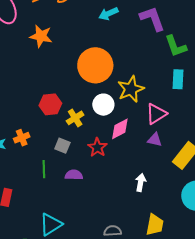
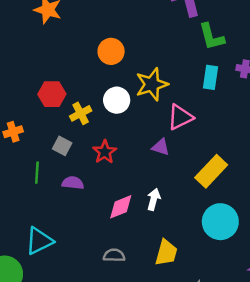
orange circle: (95, 65) -> (111, 51), size x0.6
pink diamond: (120, 129) -> (121, 207), moved
purple triangle: (155, 140) -> (161, 147), moved

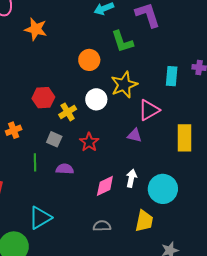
green L-shape: (211, 37) -> (122, 42), moved
yellow rectangle: (211, 171) -> (185, 138), moved, turned -40
cyan circle: (220, 222) -> (163, 189), moved

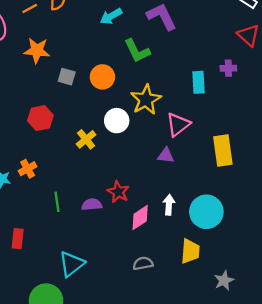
red hexagon: (43, 98) -> (40, 118), moved
gray square: (54, 139) -> (67, 77), moved
red star: (89, 142) -> (118, 192), moved

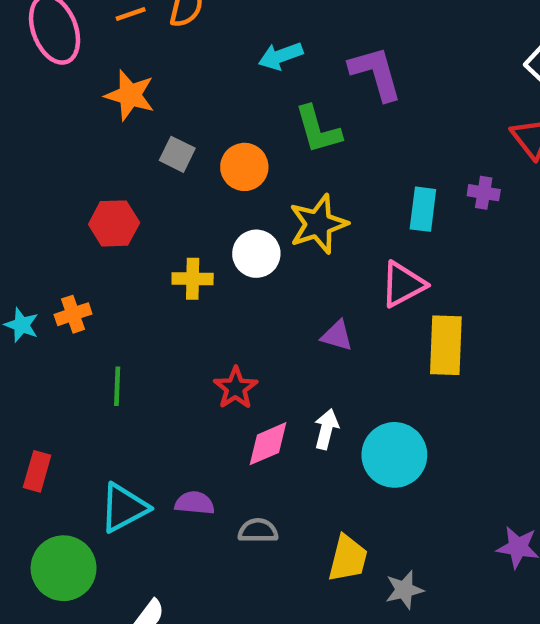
pink triangle: (178, 124) -> (403, 284), moved
yellow cross: (86, 139) -> (193, 279), turned 30
purple semicircle: (92, 205) -> (195, 503), moved
red rectangle: (18, 239) -> (37, 471), moved
yellow trapezoid: (190, 251) -> (348, 558), moved

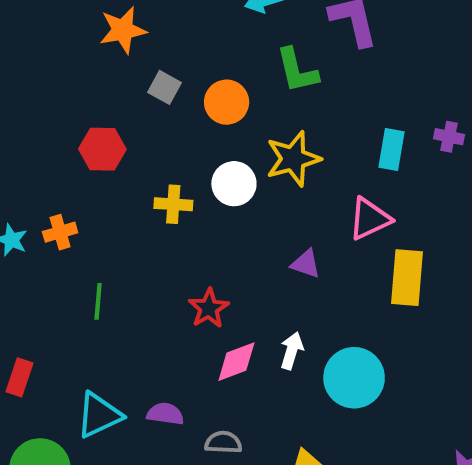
orange star: (130, 95) -> (123, 30), turned -30

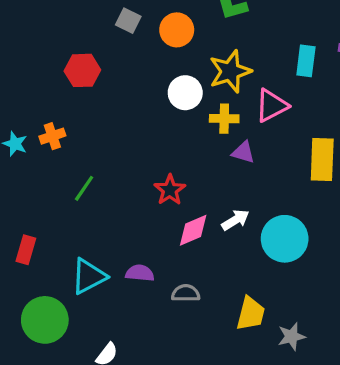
yellow cross: (173, 204) -> (224, 119), moved
pink triangle: (370, 219) -> (272, 105), moved
green line: (98, 301) -> (84, 188), turned 32
white arrow: (292, 351) -> (235, 220), turned 44

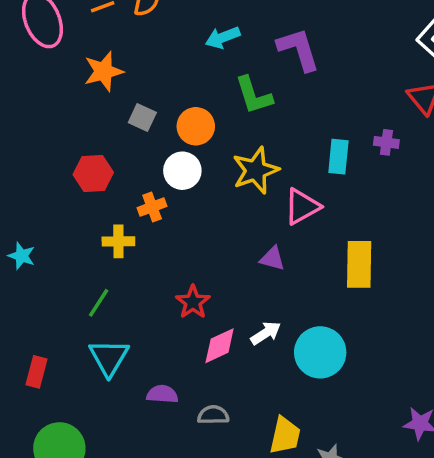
white circle: (185, 93) -> (182, 171), moved
yellow cross: (224, 119) -> (118, 241), moved
orange cross: (52, 136) -> (152, 207), moved
cyan triangle: (89, 276) -> (109, 358), moved, turned -30

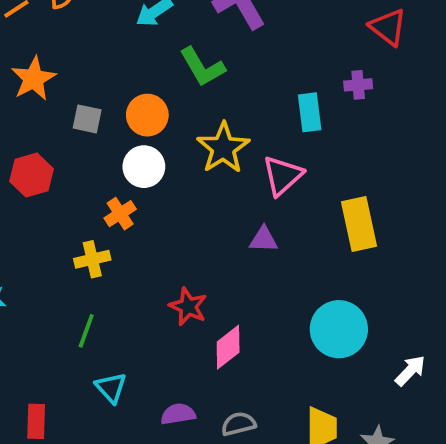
red hexagon: (93, 173) -> (32, 175), moved
white arrow: (266, 333) -> (410, 371), moved
cyan triangle: (109, 358) -> (111, 388), size x0.7

